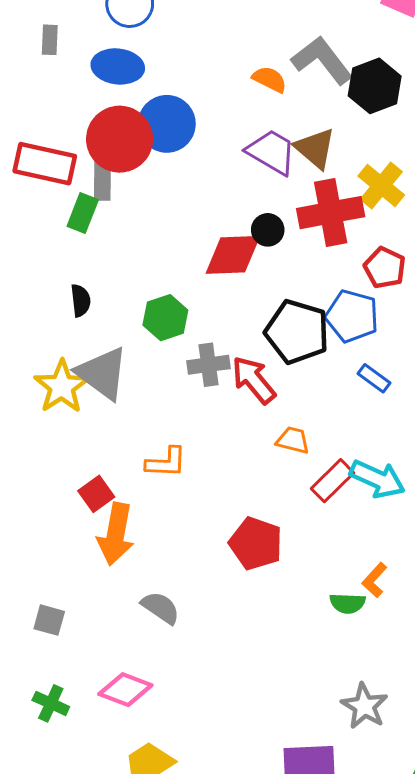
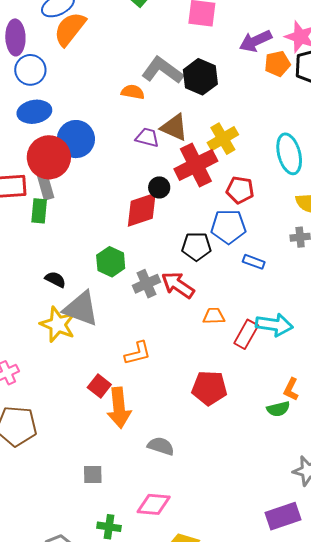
purple trapezoid: (271, 152) -> (147, 138), size x0.7
yellow cross: (381, 186) -> (223, 139), turned 36
black semicircle: (81, 300) -> (55, 279), moved, turned -40
black pentagon: (297, 332) -> (196, 246), size x0.7

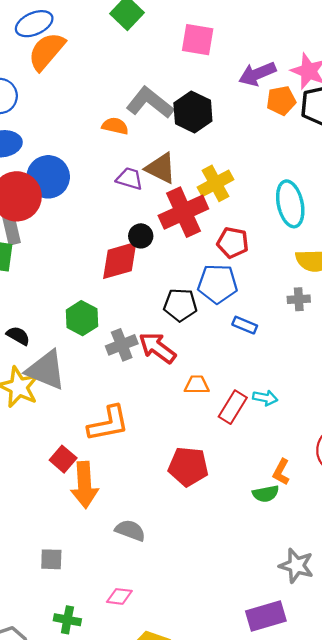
cyan arrow: (274, 325) -> (265, 398), size x0.6
orange L-shape: (138, 353) -> (108, 424), size x1.4
pink diamond: (154, 504) -> (119, 596), size x0.7

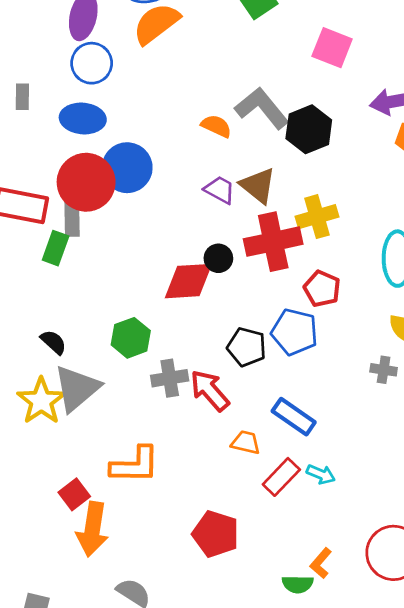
blue rectangle: (245, 325) -> (294, 417), moved, size x1.5
gray triangle: (46, 370) -> (77, 388), turned 45

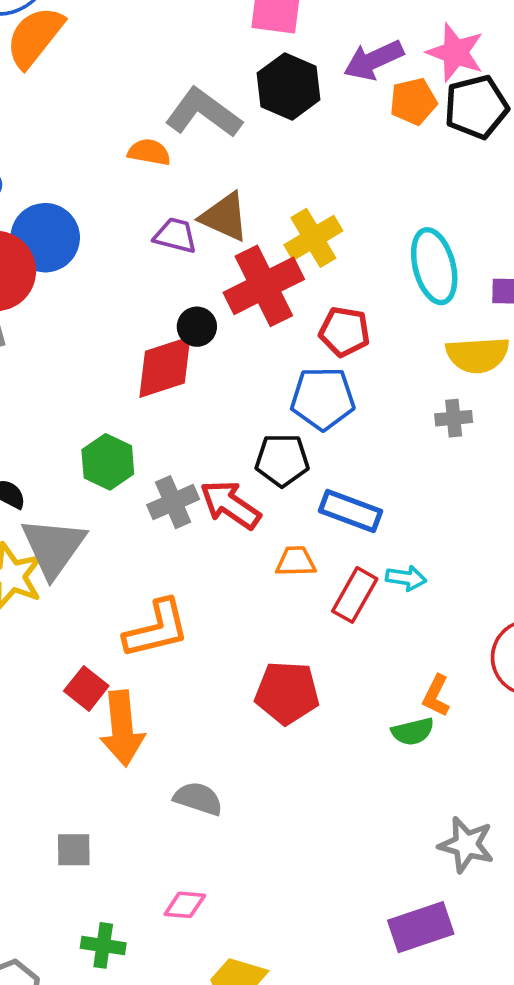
black hexagon: (309, 129) -> (288, 86), moved
black pentagon: (247, 347) -> (282, 460), moved

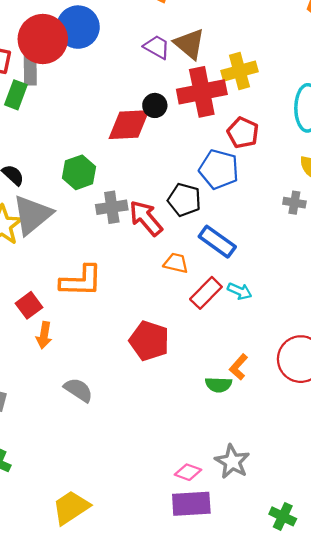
orange arrow: (122, 728) -> (44, 335), size x0.6
pink diamond: (185, 905) -> (188, 472), moved

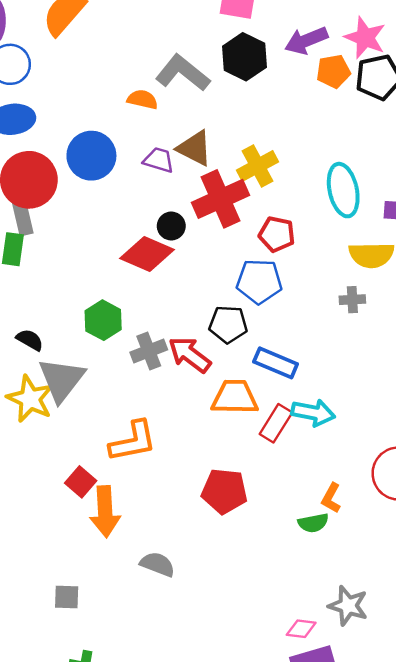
blue circle: (78, 27) -> (91, 156), moved
red diamond: (129, 125) -> (147, 254), turned 39
orange trapezoid: (176, 263) -> (235, 397), size x1.6
cyan arrow: (240, 291) -> (313, 413), size x1.5
orange arrow: (44, 335) -> (105, 512), size x1.6

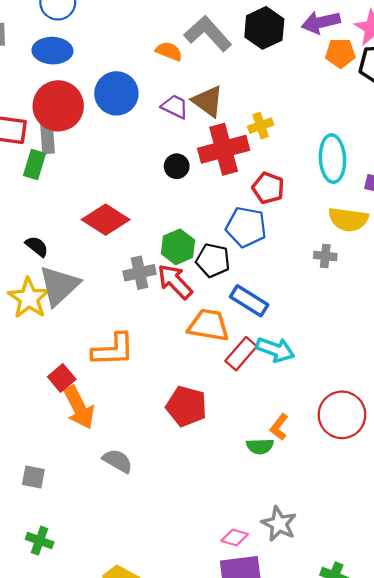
yellow cross: (257, 166) -> (261, 126), size x0.7
red diamond: (147, 254) -> (106, 220), moved
green hexagon: (103, 320) -> (178, 247), moved
orange arrow: (105, 512) -> (79, 407), turned -33

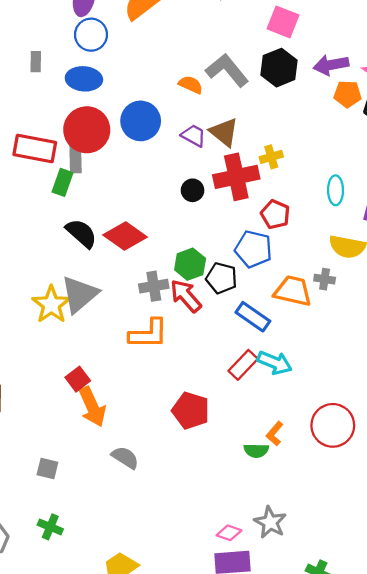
cyan ellipse: (332, 159) -> (336, 190), size x0.7
black semicircle: (37, 246) -> (81, 233), moved, size x1.5
orange trapezoid: (209, 325) -> (293, 291), moved
orange L-shape: (113, 350) -> (148, 334), moved

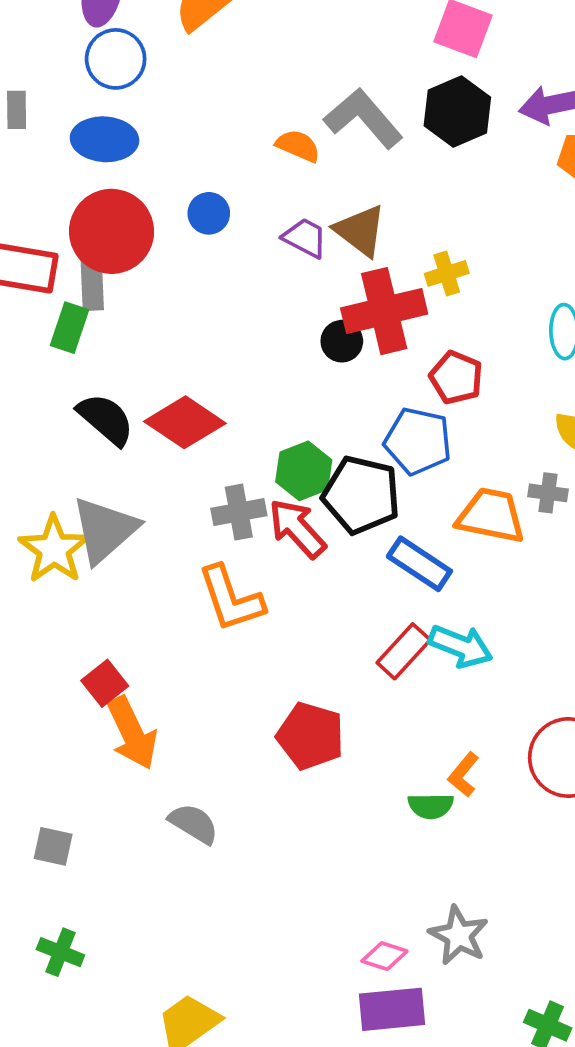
blue circle: (141, 121) -> (209, 213), size x0.6
black circle: (193, 190) -> (342, 341), moved
black pentagon: (222, 278) -> (361, 495), size x1.4
orange L-shape: (148, 334) -> (231, 599), turned 72

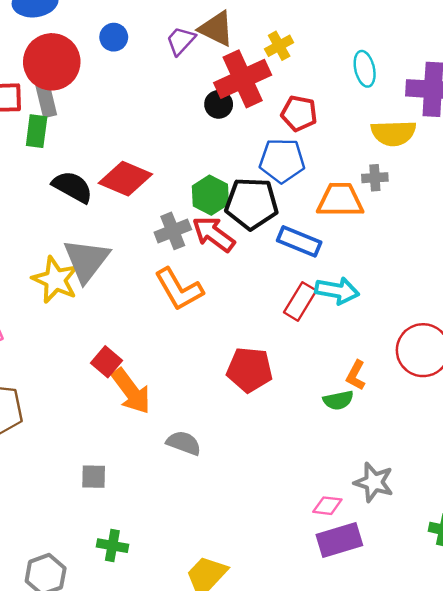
purple trapezoid: (305, 238) -> (181, 41), turned -64

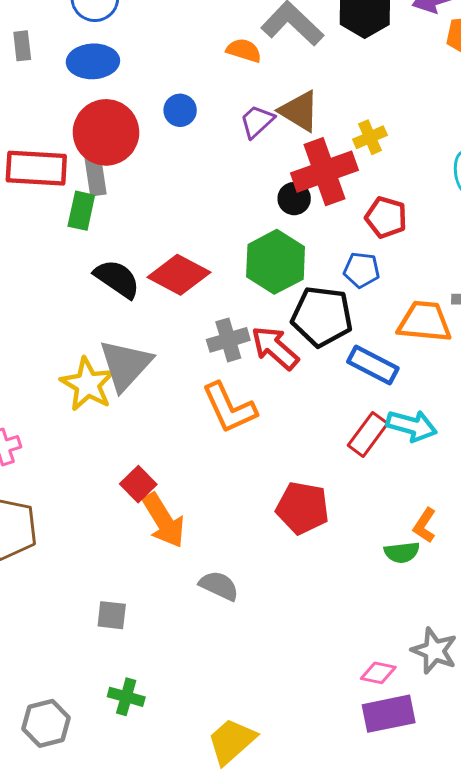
blue pentagon: (282, 161) -> (362, 270), size x0.7
green hexagon: (210, 195) -> (276, 262), moved, size x1.4

